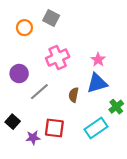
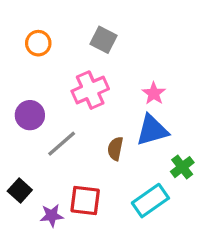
gray square: (51, 18) -> (104, 40), moved

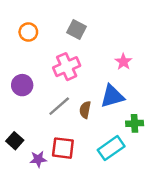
pink star: (154, 93) -> (123, 62), moved
gray line: (62, 144) -> (59, 106), moved
green cross: (182, 167) -> (135, 123), turned 35

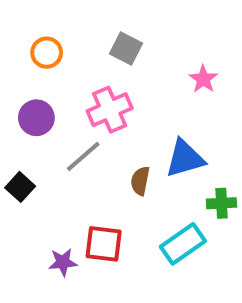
pink star: (123, 62) -> (203, 79), moved
purple circle: (22, 85) -> (36, 118), moved
gray line: (59, 106) -> (83, 156), moved
black square: (15, 141) -> (20, 187), moved

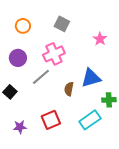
red square: (104, 244) -> (51, 120), turned -30
purple star: (63, 262) -> (20, 127), moved

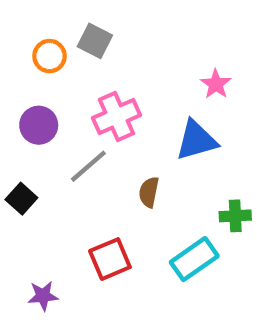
gray square: (62, 24) -> (95, 41), moved
blue triangle: (91, 78) -> (196, 140), moved
purple star: (20, 127) -> (43, 296), moved

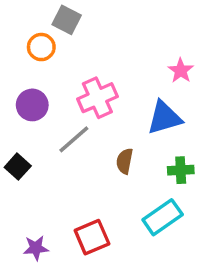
gray square: (95, 41) -> (67, 20), moved
green cross: (235, 216) -> (181, 170), moved
red square: (110, 259) -> (92, 237), moved

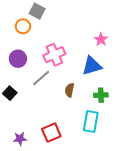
cyan rectangle: (163, 217) -> (91, 121), turned -45

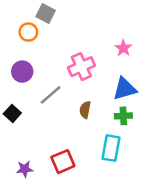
pink cross: (54, 55) -> (81, 67), moved
blue triangle: (92, 66) -> (125, 89), moved

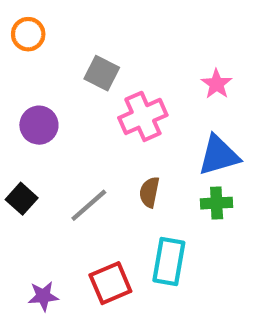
gray square: (46, 14) -> (102, 73), moved
orange circle: (28, 32) -> (28, 34), moved
gray line: (51, 95) -> (89, 205), moved
cyan rectangle: (111, 148) -> (169, 261), moved

